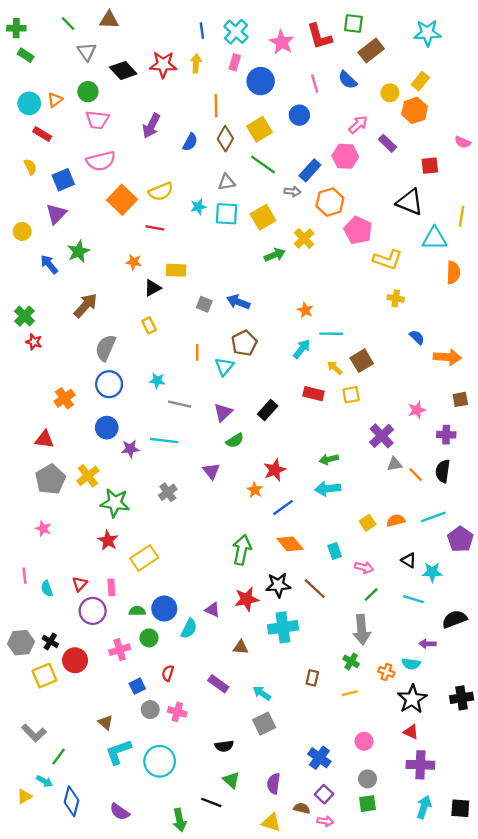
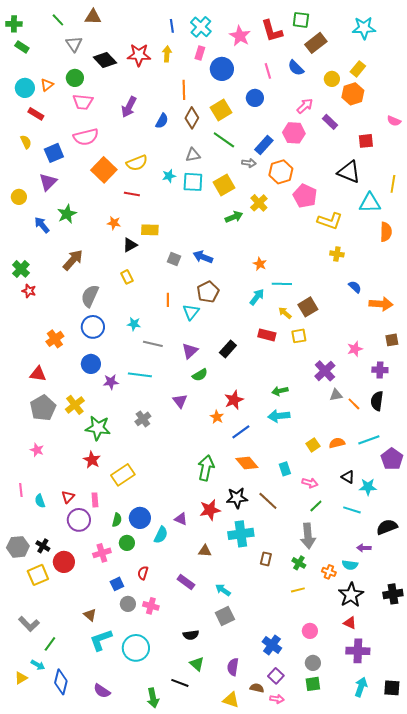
green semicircle: (137, 611) -> (117, 520), turned 104
brown rectangle: (312, 678) -> (266, 559), moved

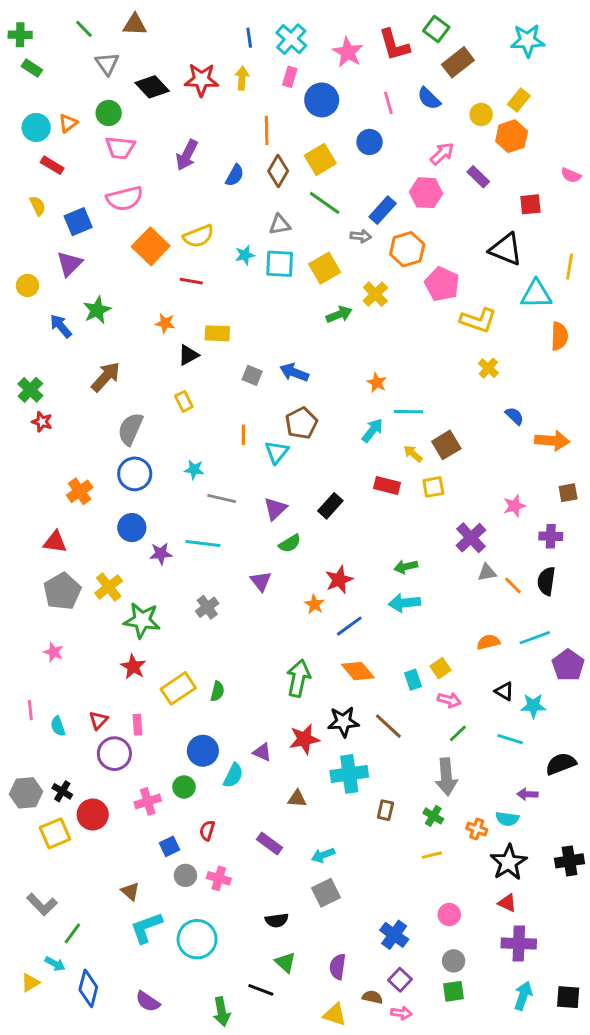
green square: (301, 20) -> (436, 29), turned 30
yellow cross: (337, 254) -> (488, 368), turned 32
yellow square: (313, 445) -> (441, 668), moved
green semicircle: (117, 520) -> (217, 691), moved
cyan arrow: (223, 590) -> (323, 855), turned -56

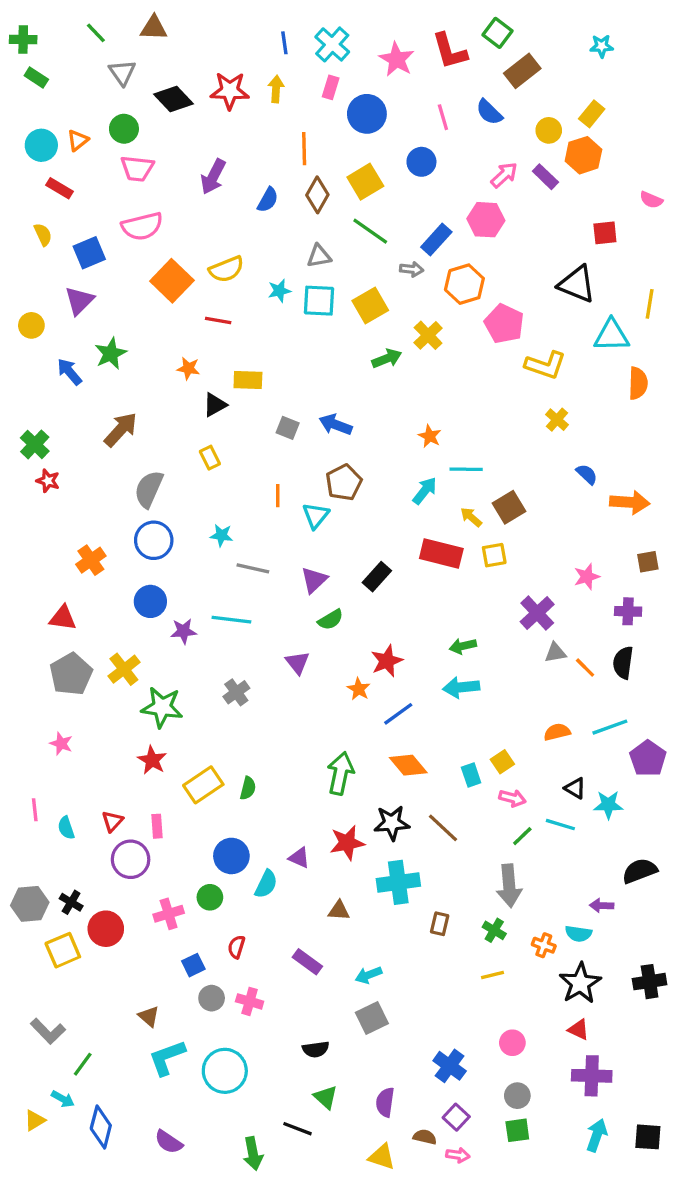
cyan star: (527, 41) -> (602, 46), size x0.6
purple rectangle: (478, 177) -> (545, 177), moved
red rectangle: (387, 485) -> (441, 554), size x1.4
cyan line: (510, 739) -> (560, 825), moved

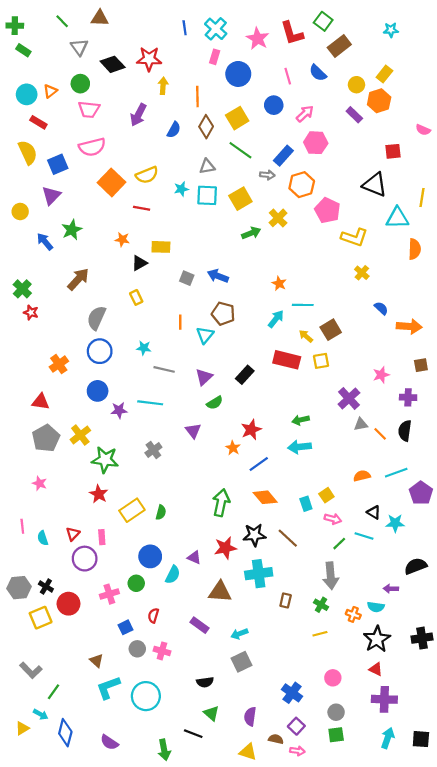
yellow arrow: (276, 89) -> (163, 86), moved
pink arrow: (504, 175) -> (305, 114), moved
yellow semicircle: (43, 235) -> (28, 152), size x1.6
brown pentagon: (344, 482) -> (223, 314), turned -30
brown triangle: (339, 911) -> (220, 592), size x1.6

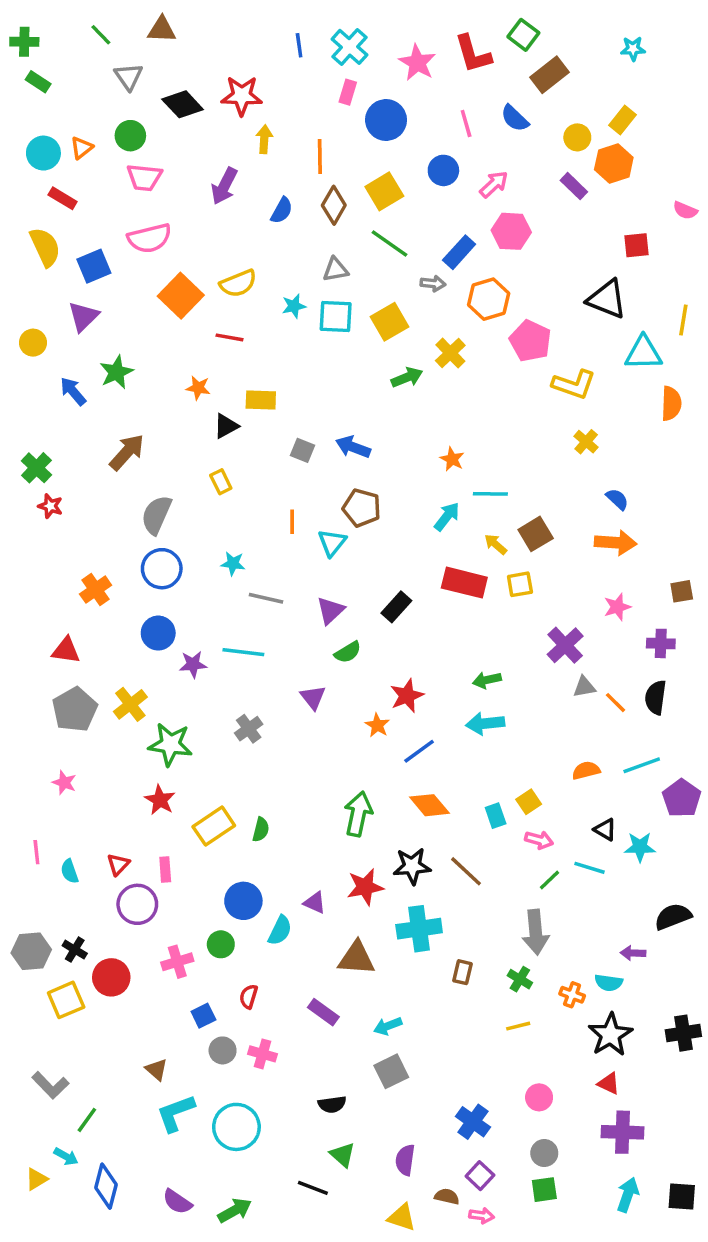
orange arrow: (409, 326) -> (616, 543), moved
green arrow: (164, 750) -> (235, 1210), moved, turned -108

